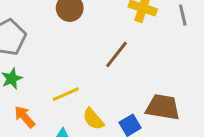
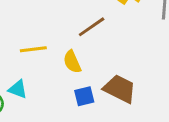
yellow semicircle: (93, 119) -> (72, 62), moved

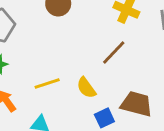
brown line: (92, 27) -> (114, 52), moved

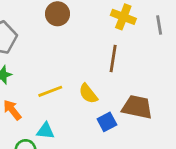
brown line: (114, 52) -> (113, 58), turned -32

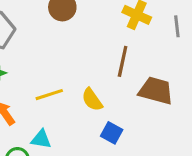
brown trapezoid: (137, 107) -> (156, 91), moved
blue square: (107, 122) -> (112, 133), turned -36

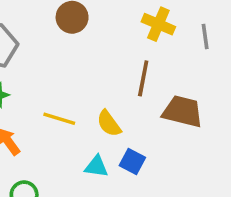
yellow line: (49, 95) -> (59, 119), turned 36
cyan triangle: (41, 139) -> (96, 167), moved

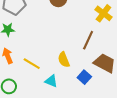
yellow line: (59, 119) -> (32, 64), moved
blue square: (132, 161) -> (84, 77), moved

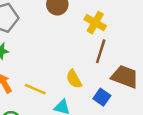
yellow cross: (103, 13) -> (95, 23), moved

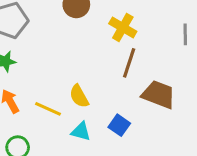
yellow semicircle: (74, 79) -> (79, 96), moved
blue square: (102, 97) -> (119, 125), moved

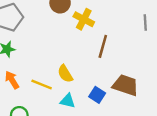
yellow cross: (123, 28) -> (84, 19), moved
brown trapezoid: (159, 95) -> (125, 85), moved

